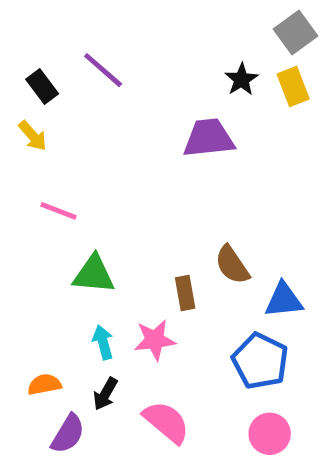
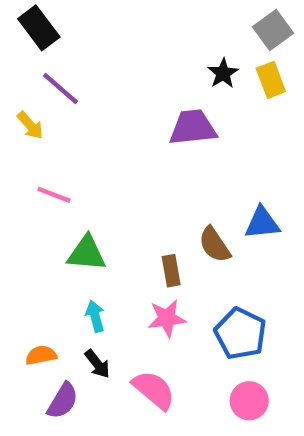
purple line: (103, 70) -> (61, 89), moved
black rectangle: (42, 87) -> (39, 28), moved, size x1.4
blue triangle: (284, 300) -> (262, 223), moved
pink star: (155, 340) -> (167, 318), moved
black arrow: (105, 394) -> (97, 364), turned -68

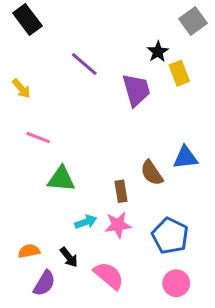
yellow rectangle: (271, 80) -> (179, 73), moved
purple line: (61, 89) -> (84, 64), moved
purple trapezoid: (193, 128) -> (136, 90), turned 80
cyan arrow: (95, 316) -> (86, 222), moved, turned 85

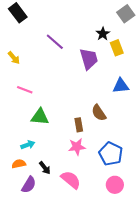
blue triangle: (185, 158) -> (121, 86), moved
cyan arrow: (86, 222) -> (28, 145), moved

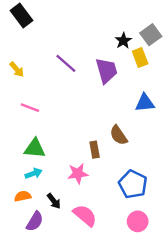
gray square: (126, 14) -> (151, 35), moved
purple line: (55, 42) -> (66, 63), moved
green triangle: (40, 117) -> (35, 148), moved
pink star: (77, 147) -> (78, 174), moved

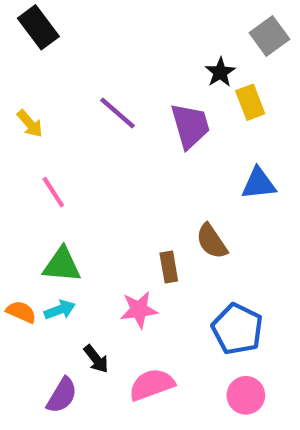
gray square: (151, 35) -> (269, 36), moved
pink line: (30, 108) -> (53, 192), turned 36
orange semicircle: (23, 196) -> (21, 312), moved, turned 35
pink semicircle: (85, 215) -> (152, 385), turned -60

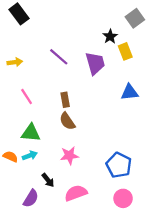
yellow arrow: (30, 124) -> (15, 62), turned -56
brown semicircle: (212, 241) -> (67, 121), moved
brown rectangle: (169, 267) -> (65, 100), moved

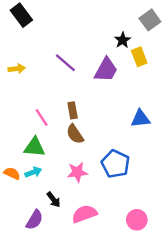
purple trapezoid: (95, 63) -> (106, 70), turned 45
blue triangle: (129, 92) -> (140, 119), moved
pink line: (27, 97) -> (42, 117), moved
blue pentagon: (119, 165) -> (115, 164), moved

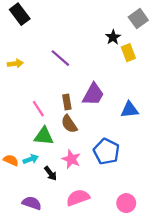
purple trapezoid: (106, 70) -> (93, 94), moved
green triangle: (34, 147) -> (44, 136), moved
pink star: (77, 172) -> (71, 159), turned 30
black arrow: (54, 200) -> (50, 173), moved
purple semicircle: (34, 220) -> (32, 203), turned -102

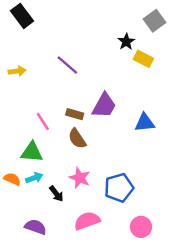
yellow rectangle: (128, 53) -> (143, 59), turned -42
brown rectangle: (67, 102) -> (75, 114), turned -64
green triangle: (44, 136) -> (32, 152), moved
blue pentagon: (106, 151) -> (119, 188), moved, turned 30

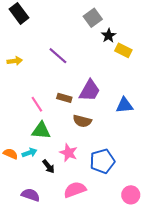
gray square: (154, 21) -> (93, 18), moved
brown semicircle: (77, 139) -> (82, 121), moved, turned -42
green triangle: (32, 152) -> (41, 131), moved
pink circle: (141, 227) -> (131, 195), moved

